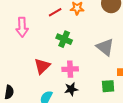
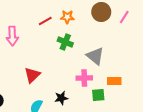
green cross: (64, 39) -> (65, 42), moved
pink cross: (70, 69) -> (84, 78), moved

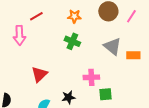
red line: (45, 21) -> (36, 16), moved
gray triangle: (95, 56) -> (112, 46), moved
orange rectangle: (114, 81) -> (133, 55), moved

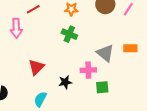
gray triangle: (112, 46) -> (105, 53), moved
black star: (68, 97) -> (65, 82), moved

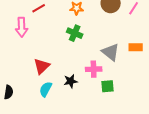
cyan semicircle: (40, 99) -> (46, 89), moved

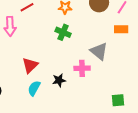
orange rectangle: (136, 47) -> (121, 29), moved
green square: (108, 86) -> (118, 100), moved

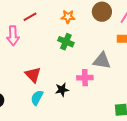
gray triangle: (99, 51) -> (102, 61), turned -30
red triangle: (30, 65) -> (33, 75), turned -30

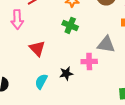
red triangle: (33, 75) -> (37, 48), moved

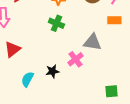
red triangle: (37, 48) -> (12, 49), moved, turned 36
pink cross: (89, 61) -> (75, 59), turned -35

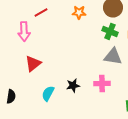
green cross: (56, 23) -> (110, 31), moved
pink cross: (75, 59) -> (102, 83), moved, turned 35

